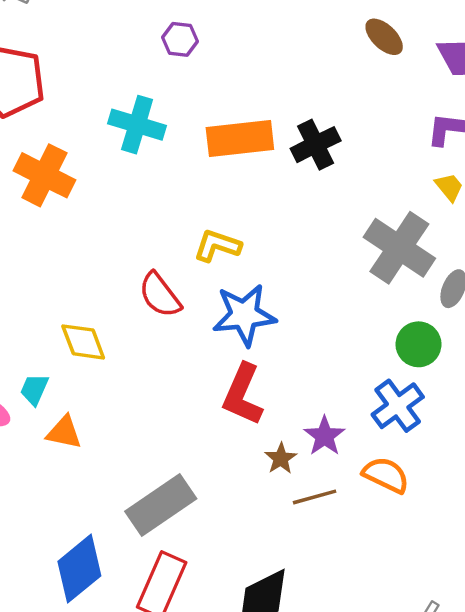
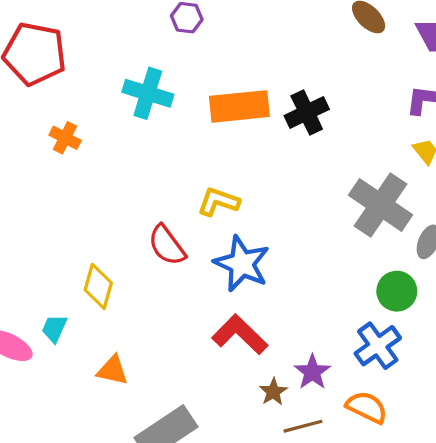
orange cross: (44, 175) -> (65, 138), size x0.6
blue star: (244, 315) -> (242, 264), turned 30
yellow diamond: (83, 342) -> (98, 286), turned 36
red L-shape: (243, 394) -> (240, 334), turned 110
orange triangle: (64, 432) -> (112, 370), moved

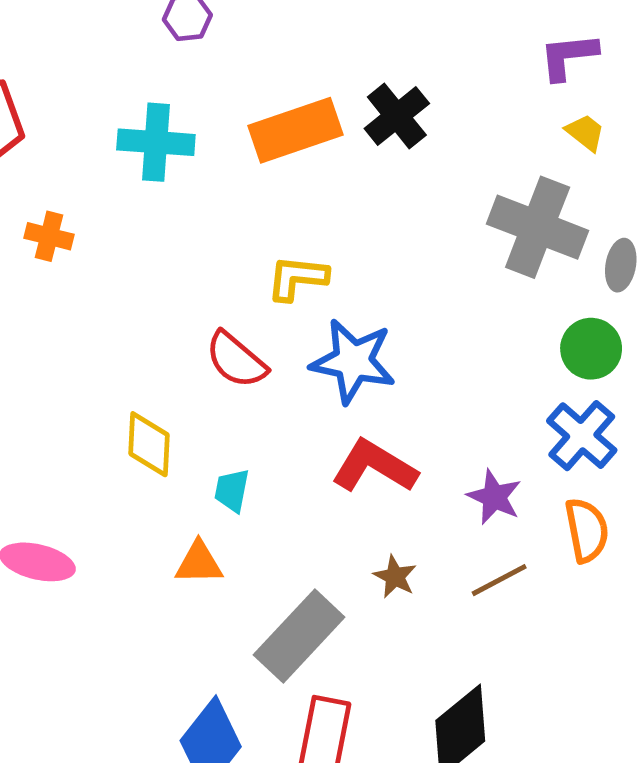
cyan trapezoid: (54, 328) -> (232, 490), moved
brown star: (273, 392) -> (395, 577), moved
orange semicircle: (367, 407) -> (587, 530), turned 66

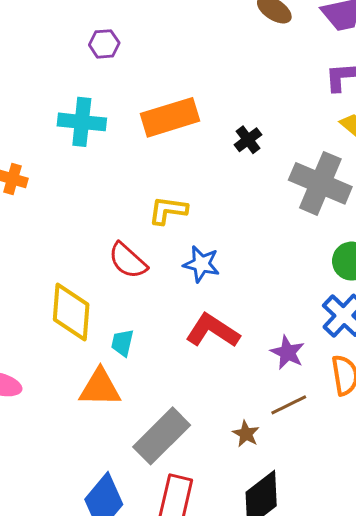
black cross: (397, 116) -> (248, 140), moved, size x0.7
blue star: (353, 361) -> (201, 264), size x0.7
yellow diamond: (149, 444) -> (71, 312), size x1.4
orange triangle: (199, 563) -> (100, 388), size x1.4
brown star: (395, 577) -> (246, 434), moved

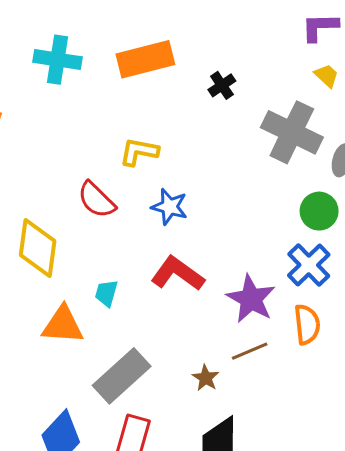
cyan trapezoid: (122, 343) -> (106, 293), moved
purple star: (287, 352) -> (251, 299), size x1.4

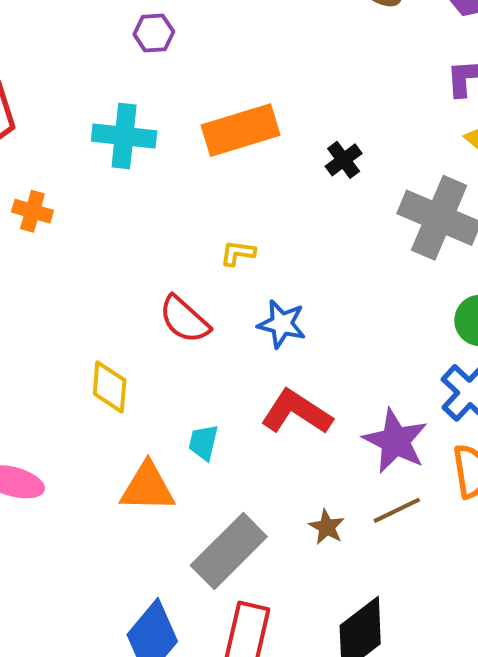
yellow L-shape: (139, 152) -> (238, 253), size x0.7
yellow diamond: (38, 248) -> (110, 387), size x0.7
brown star: (206, 378) -> (327, 527), moved

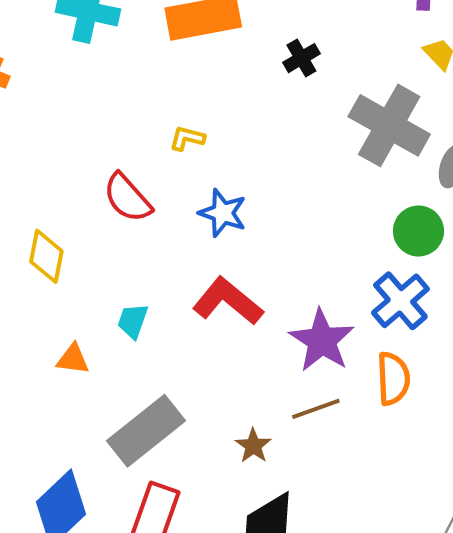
orange triangle: (148, 487) -> (73, 359), size x0.6
brown star: (327, 527) -> (253, 446), moved

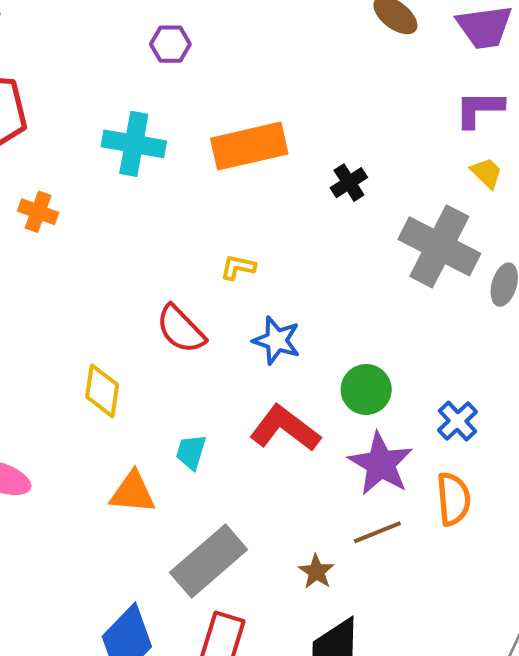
green circle: (418, 231) -> (366, 389), moved
blue cross: (400, 301) -> (458, 421), size x0.7
orange triangle: (73, 359) -> (133, 492), size x1.4

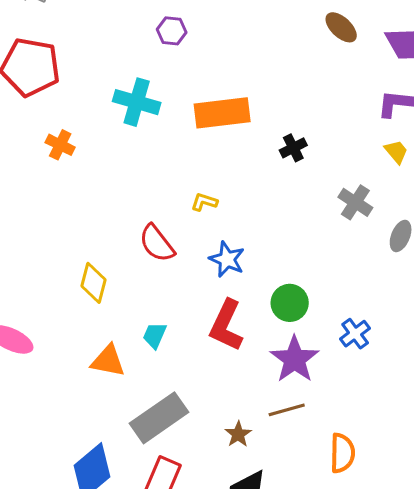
gray cross: (439, 246) -> (355, 202), size x0.6
red L-shape: (285, 428) -> (226, 325), turned -108
orange semicircle: (453, 499) -> (342, 453), moved

